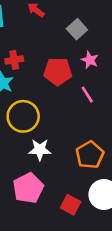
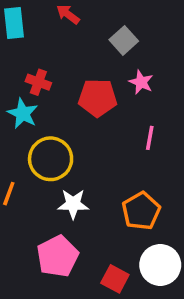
red cross: (14, 60) -> (38, 82), turned 30
pink line: (87, 95) -> (150, 138), moved, turned 42

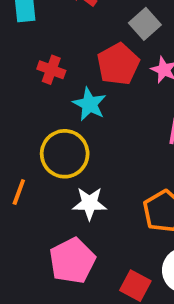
red pentagon: (98, 98) -> (118, 64), moved, turned -30
cyan star: (23, 114) -> (89, 104), moved

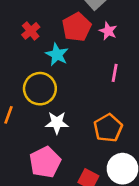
red cross: (51, 70) -> (31, 31), turned 30

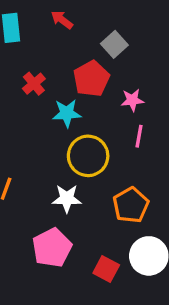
pink star: (108, 31) -> (132, 100), moved, turned -30
cyan star: (57, 55) -> (67, 113), turned -30
yellow circle: (40, 89) -> (88, 156), moved

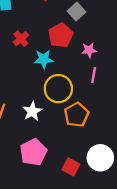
white star: (67, 199) -> (32, 111), moved, turned -30
orange pentagon: (131, 205) -> (77, 115), moved

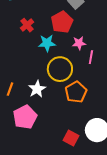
pink star: (89, 50) -> (79, 43), moved
pink pentagon: (33, 152) -> (25, 117), moved

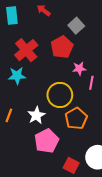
red cross: (27, 25) -> (26, 50), size x1.6
cyan star: (47, 43) -> (17, 76), moved
pink pentagon: (25, 117) -> (47, 141), moved

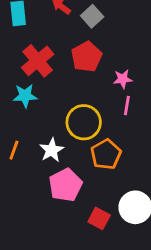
gray square: (76, 26) -> (92, 16), moved
pink star: (79, 68) -> (123, 79), moved

